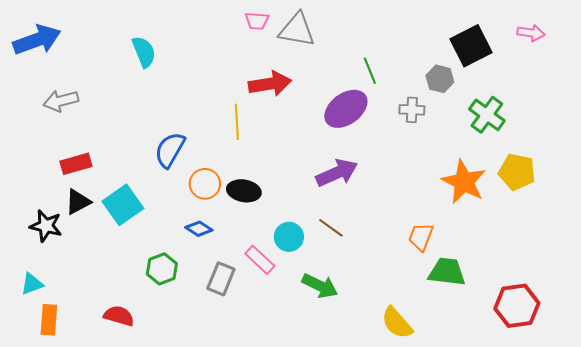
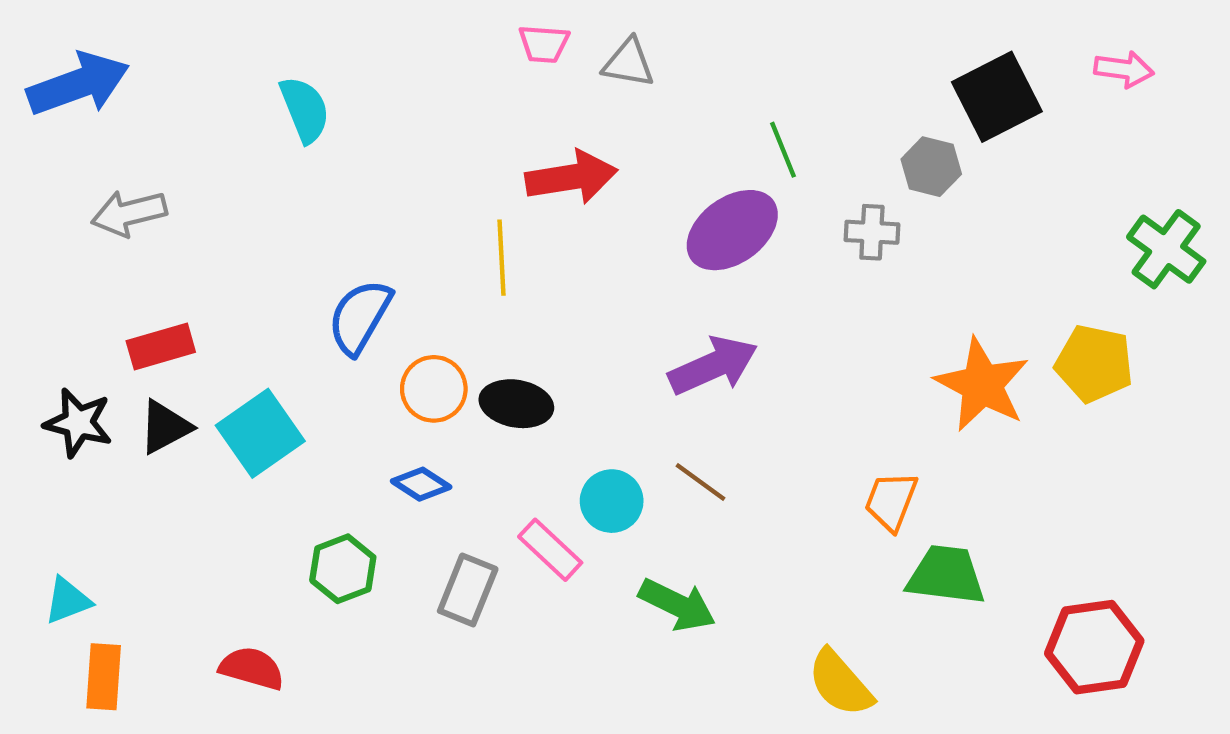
gray triangle: (297, 30) -> (629, 63), size x0.7
green cross: (487, 115) -> (1166, 249), moved
black star: (46, 226) -> (78, 423), moved

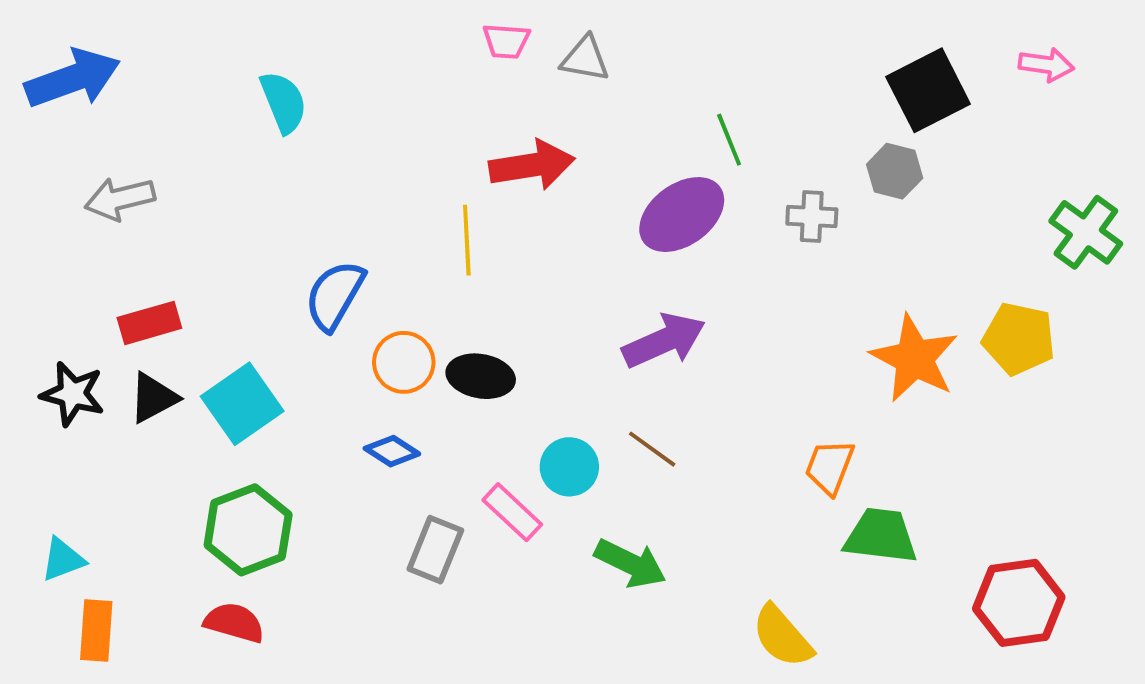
gray hexagon: (931, 167) -> (895, 171), moved
green hexagon: (343, 569) -> (248, 530), moved, size x1.4

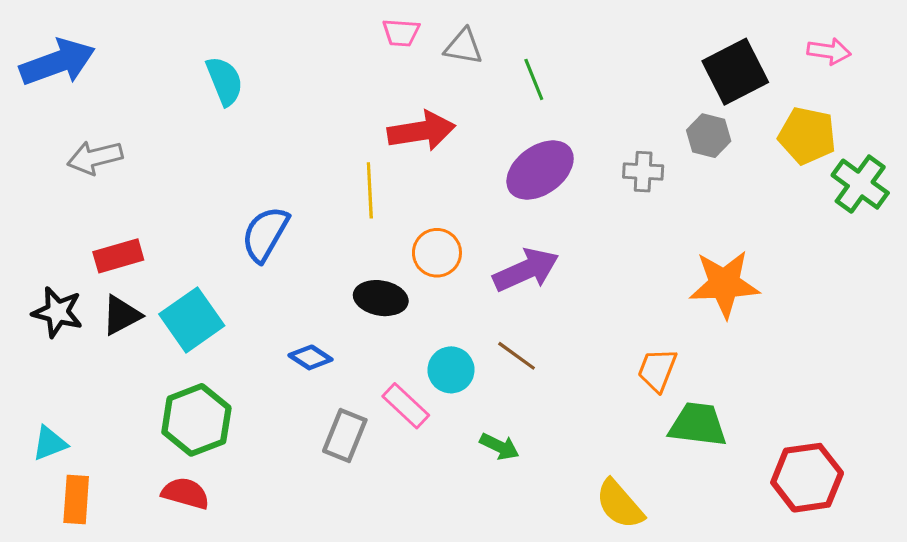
green line: (729, 140) -> (534, 79), moved
yellow pentagon: (1019, 339) -> (807, 136), moved
orange star: (914, 358) -> (724, 284), turned -30
orange circle: (404, 362) -> (437, 253), moved
green arrow: (630, 563) -> (499, 446), size x0.7

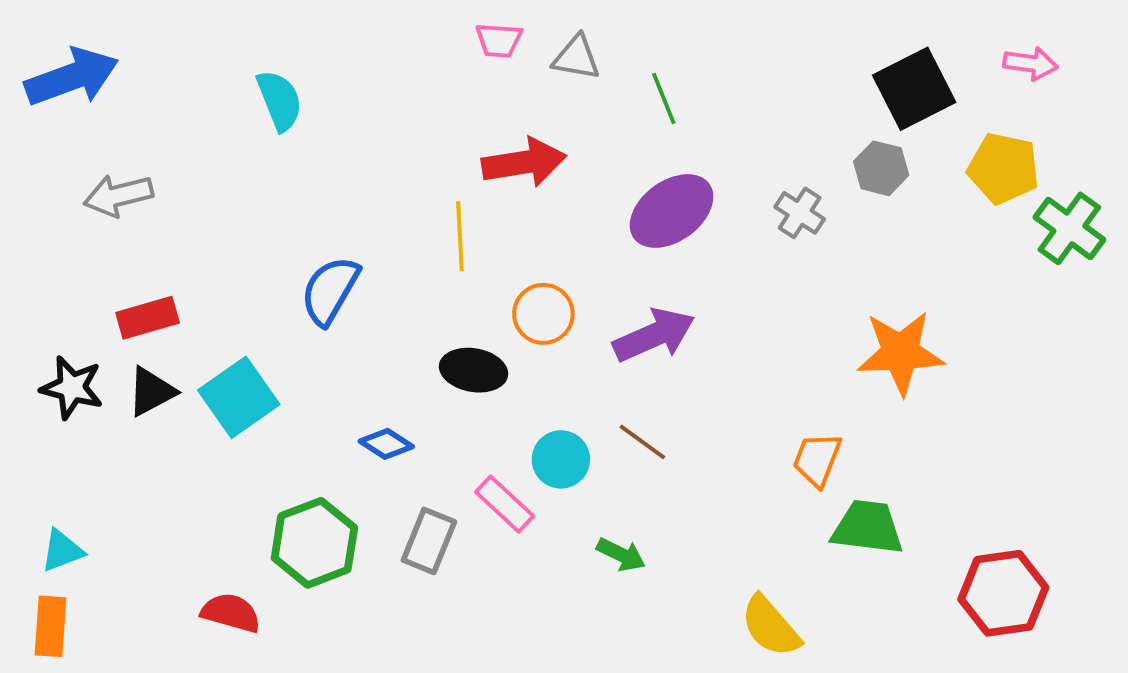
gray cross: (643, 172) -> (800, 213), turned 30
green hexagon: (196, 420) -> (314, 543), moved
orange rectangle: (76, 500) -> (50, 626), moved

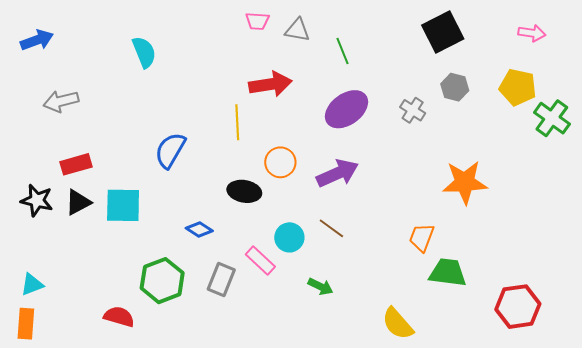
blue arrow: (72, 77) -> (37, 40), size x0.7
black square: (914, 89) -> (443, 32), moved
cyan square: (239, 397) -> (123, 205), turned 36

